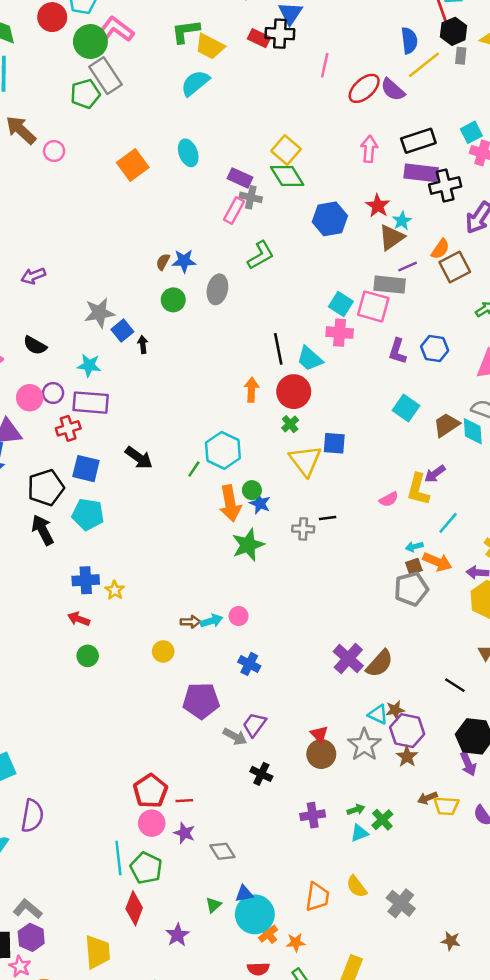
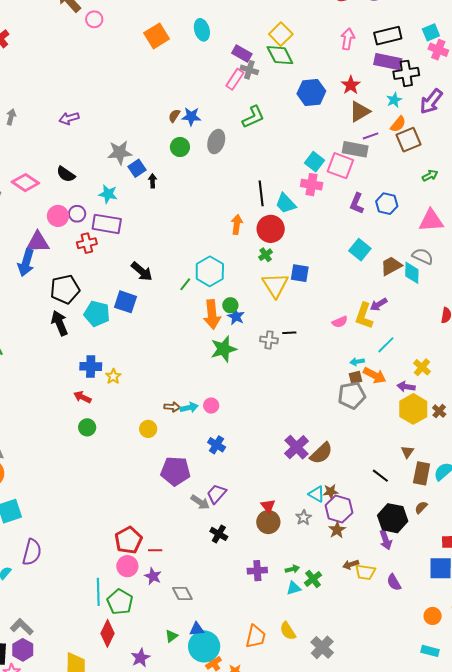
cyan star: (402, 221) -> (394, 100), moved
blue square: (86, 469) -> (125, 302), moved
gray star: (364, 745) -> (304, 517), size x0.6

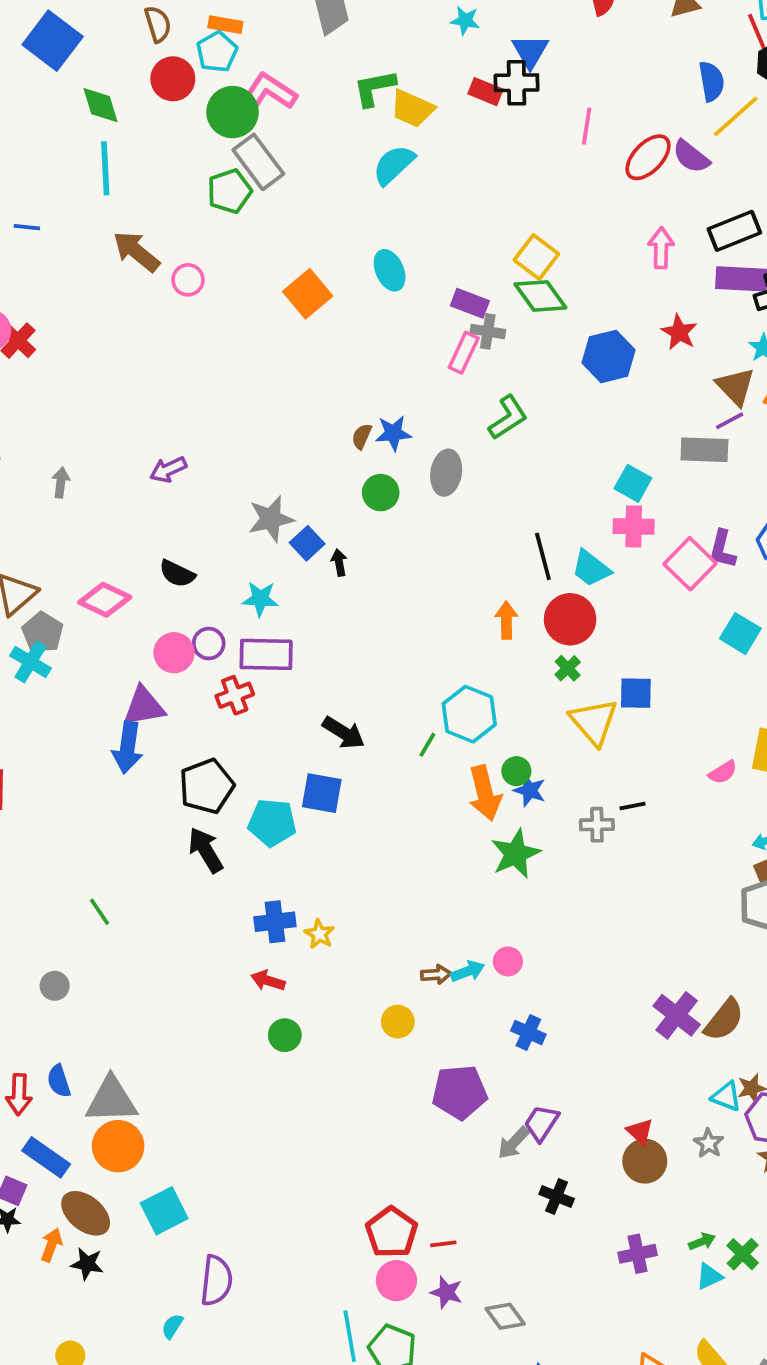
brown triangle: (360, 111) -> (735, 386), moved, turned -35
pink square: (340, 166) -> (690, 564), moved, turned 32
gray arrow: (200, 502) -> (514, 1143), turned 108

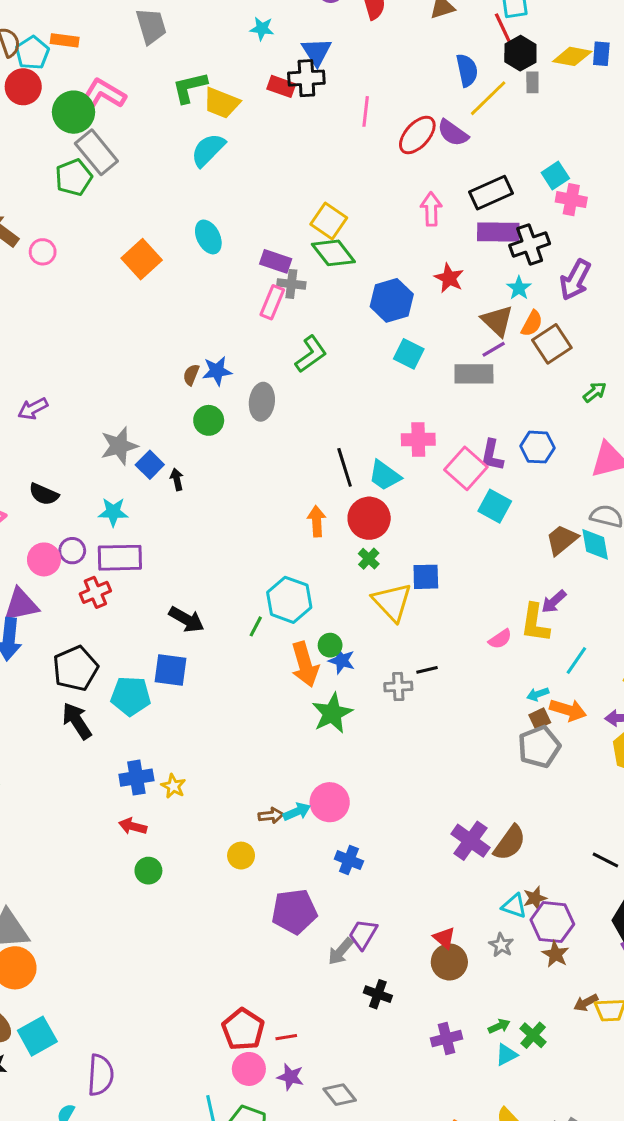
cyan pentagon: (217, 52) -> (32, 53), moved
cyan square: (633, 483) -> (409, 354), moved
cyan square: (740, 634) -> (495, 506), moved
pink circle: (508, 961) -> (330, 802), size x1.6
cyan square: (164, 1211) -> (37, 1036), moved

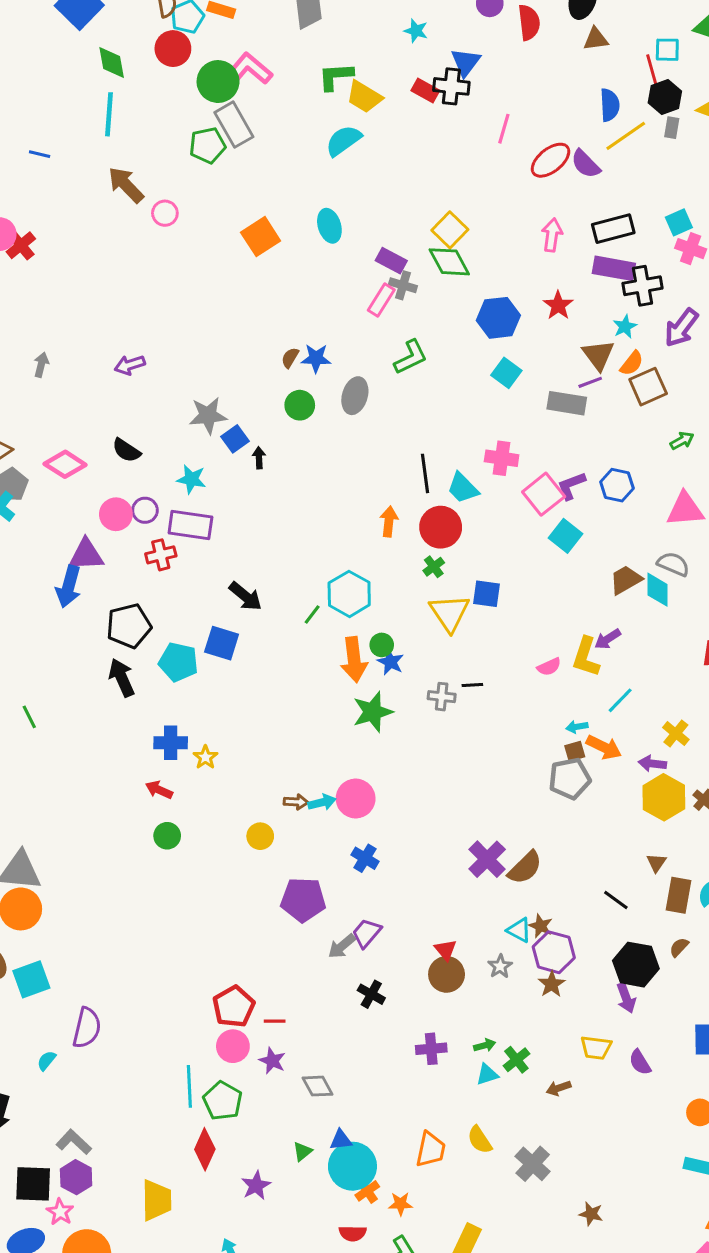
purple L-shape: (492, 455) -> (571, 486), turned 48
brown star: (535, 898) -> (541, 926), turned 30
brown arrow: (586, 1003) -> (559, 1088), moved

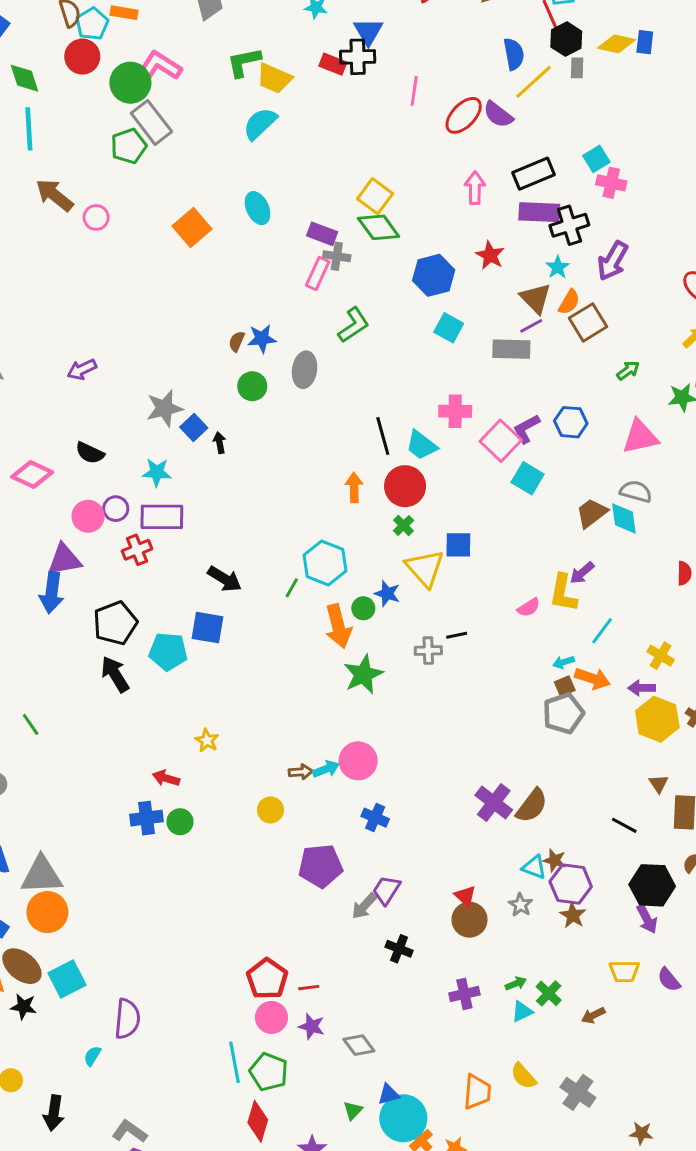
blue star: (391, 662) -> (387, 594), moved
blue cross: (171, 743) -> (146, 818), moved

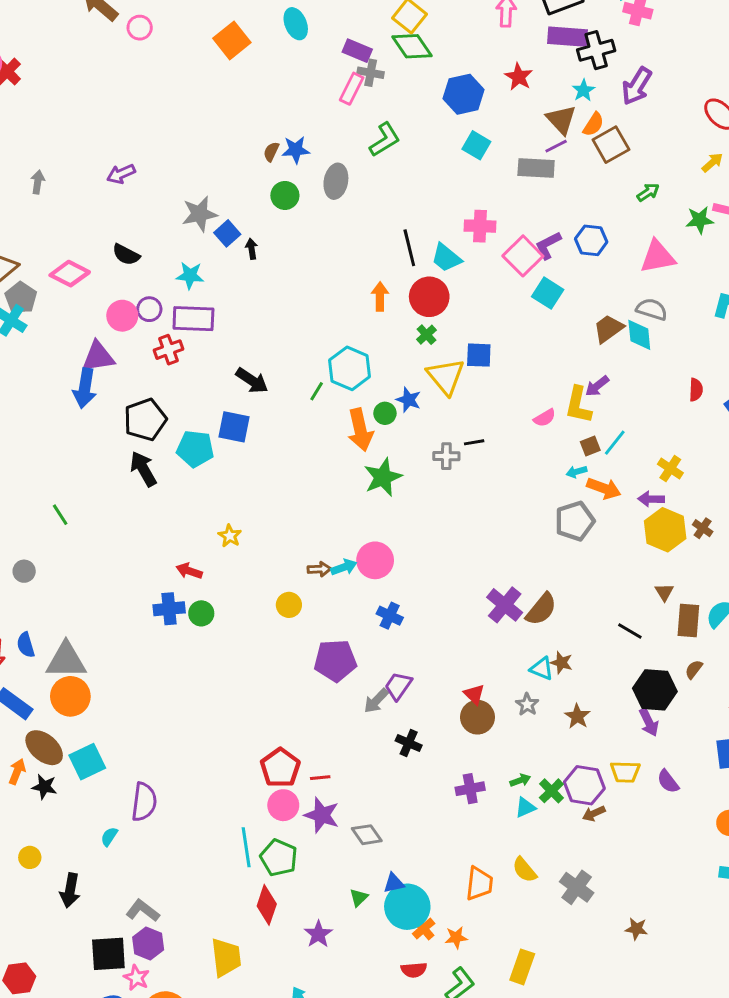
brown square: (565, 686) -> (590, 446), moved
purple hexagon: (571, 884) -> (584, 785), moved
purple star: (312, 1026) -> (322, 815), size x1.4

